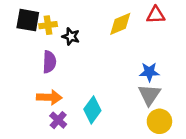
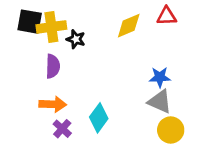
yellow cross: (48, 25) -> (51, 27), size x1.5
gray triangle: (149, 95) -> (160, 102), turned -40

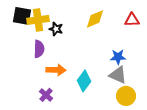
red triangle: (167, 16) -> (132, 20), moved
orange arrow: (53, 104) -> (56, 70), moved
cyan diamond: (99, 118) -> (84, 81), moved

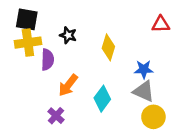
yellow diamond: (95, 19) -> (108, 47), moved, turned -50
yellow cross: (38, 20) -> (28, 43), moved
orange arrow: (56, 70) -> (68, 85), turned 126

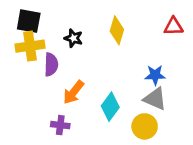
yellow diamond: (108, 47) -> (117, 30), moved
purple cross: (56, 116) -> (60, 125), turned -35
yellow circle: (153, 117) -> (145, 126), moved

